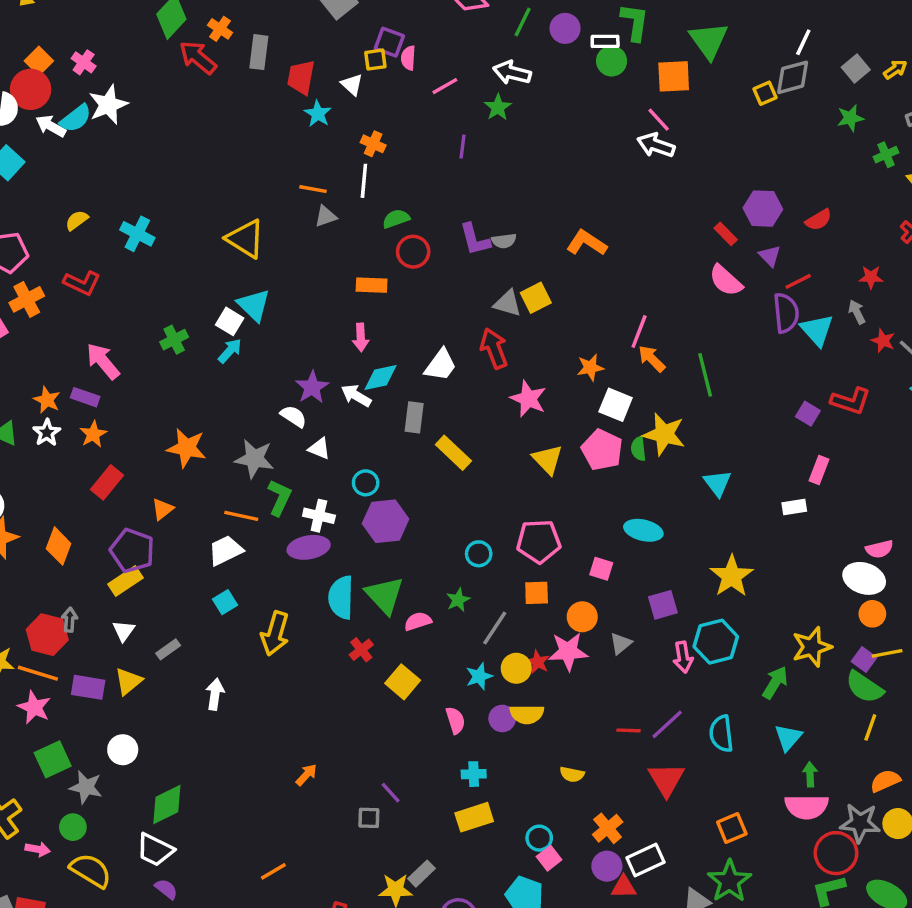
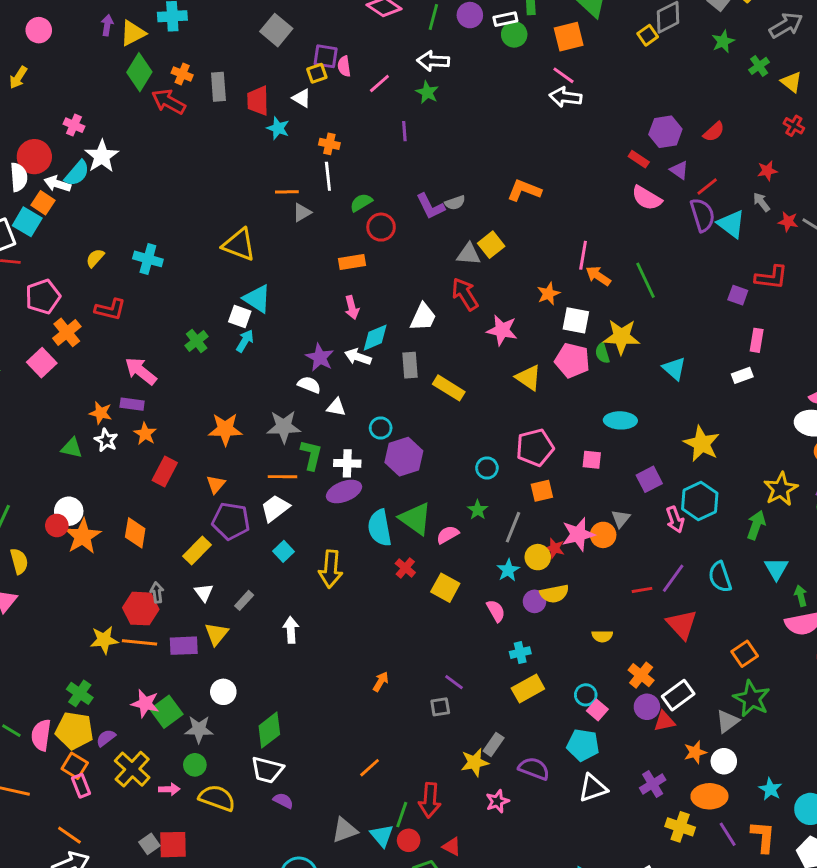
orange square: (39, 61) -> (43, 203), moved
purple pentagon: (132, 551) -> (231, 521), moved
orange circle: (582, 617) -> (603, 535), moved
pink star: (34, 707) -> (145, 703), moved

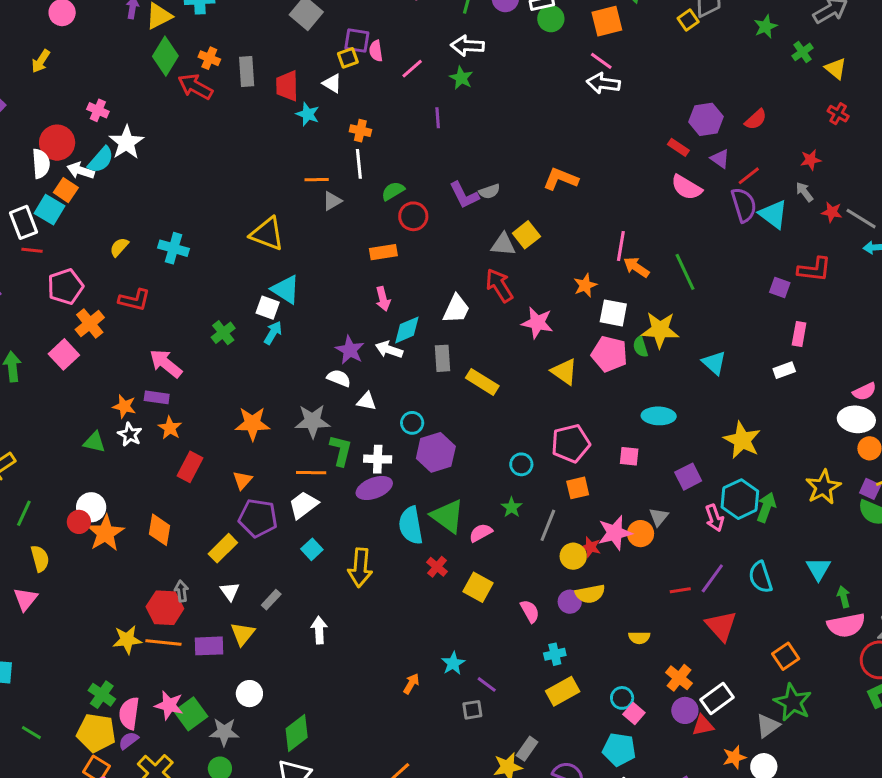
green arrow: (756, 525) -> (766, 507), moved
cyan star: (508, 570) -> (453, 663), moved
pink semicircle: (41, 735) -> (129, 713), moved

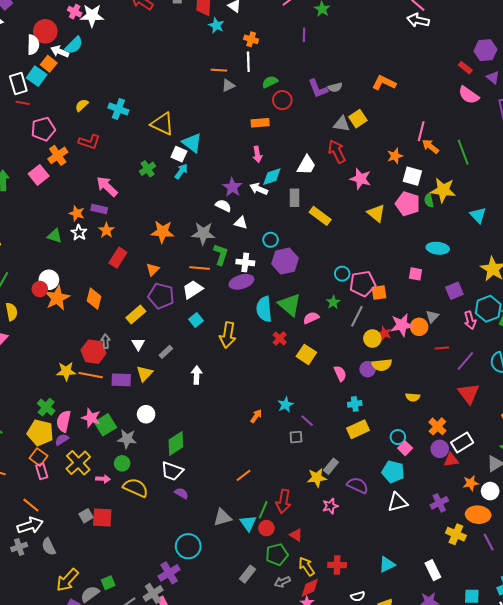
white star: (126, 142) -> (92, 16), moved, turned 30
yellow triangle: (267, 234) -> (162, 124), moved
pink pentagon: (571, 443) -> (363, 284), moved
red line: (680, 590) -> (442, 348), moved

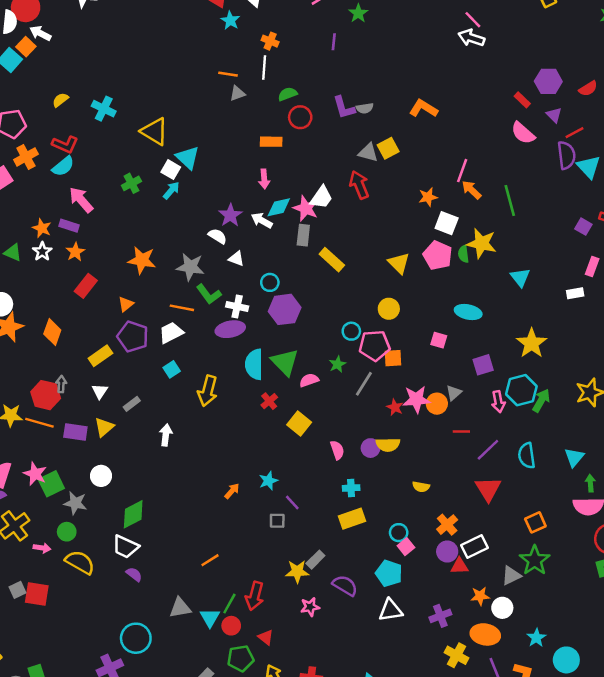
cyan semicircle: (74, 45) -> (63, 166), moved
pink star: (361, 179) -> (306, 208), moved
green L-shape: (221, 255) -> (209, 294), turned 120
yellow circle: (372, 339) -> (389, 309), moved

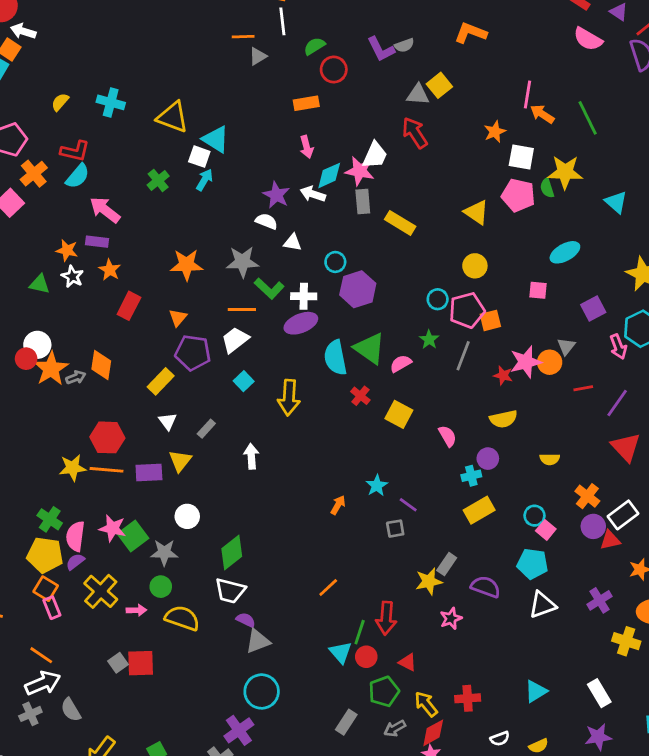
cyan ellipse: (468, 312) -> (565, 252), turned -30
gray arrow: (61, 384) -> (76, 377), moved, turned 77
purple circle: (370, 448) -> (488, 459), moved
gray triangle: (180, 608) -> (258, 641), moved

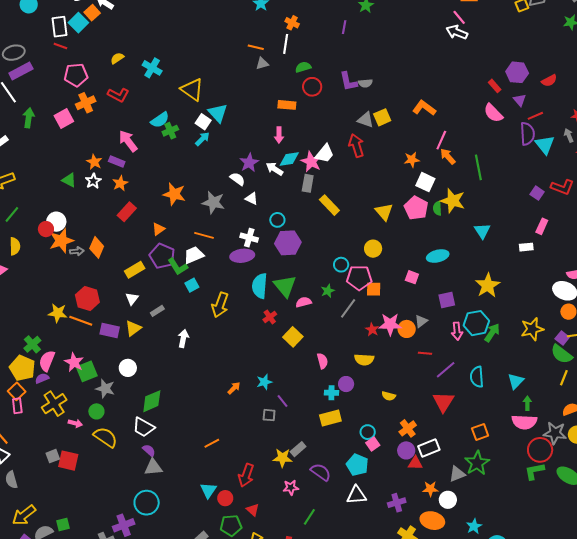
orange L-shape: (471, 33) -> (424, 108), moved
cyan semicircle: (78, 176) -> (160, 120), moved
green L-shape: (269, 289) -> (178, 267), moved
green line: (360, 632) -> (309, 517), moved

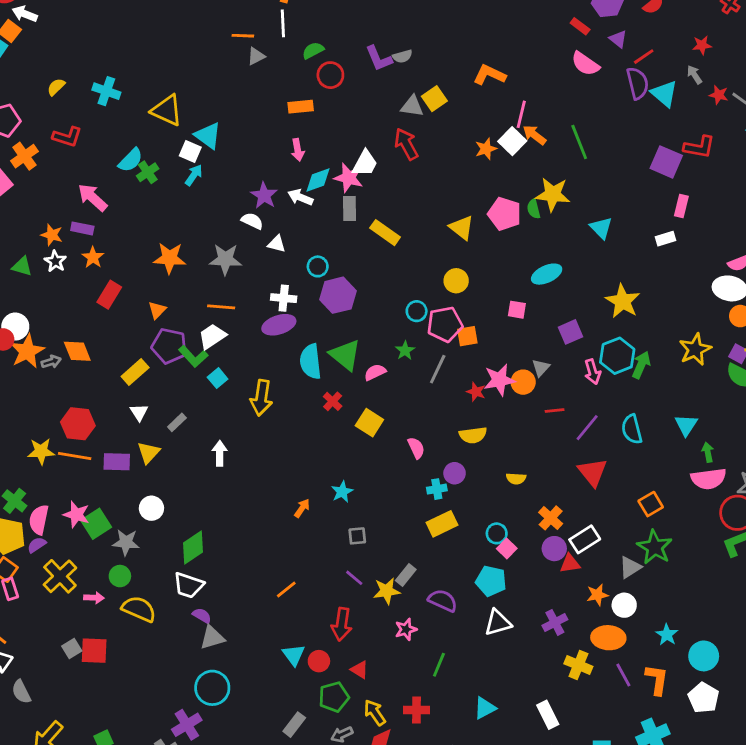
white square: (425, 182) -> (512, 141), moved, turned 30
purple square: (537, 193) -> (666, 162), size x1.6
orange diamond: (97, 247) -> (77, 351), turned -35
purple line: (283, 401) -> (354, 578), moved

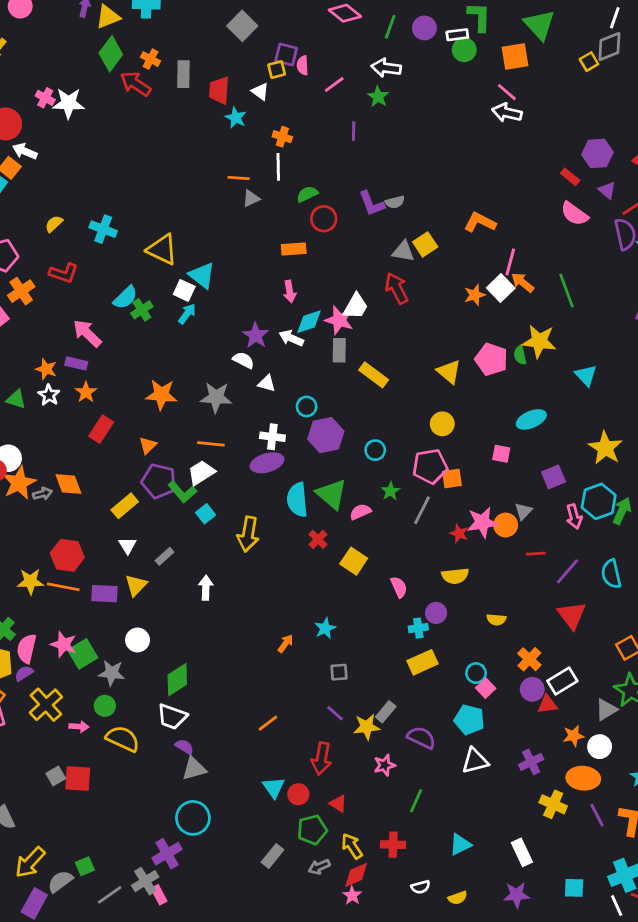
cyan circle: (417, 311) -> (375, 450), moved

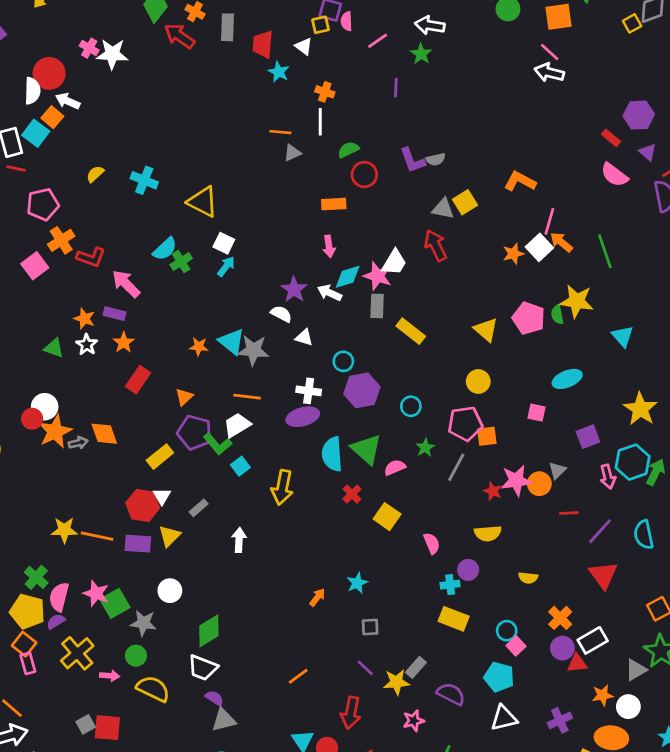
red L-shape: (64, 273) -> (91, 257), moved
cyan triangle: (202, 275) -> (232, 342), moved
orange star: (161, 395) -> (199, 347), size x0.6
red hexagon: (67, 555) -> (143, 505), moved
yellow rectangle: (423, 662) -> (454, 619), turned 44

